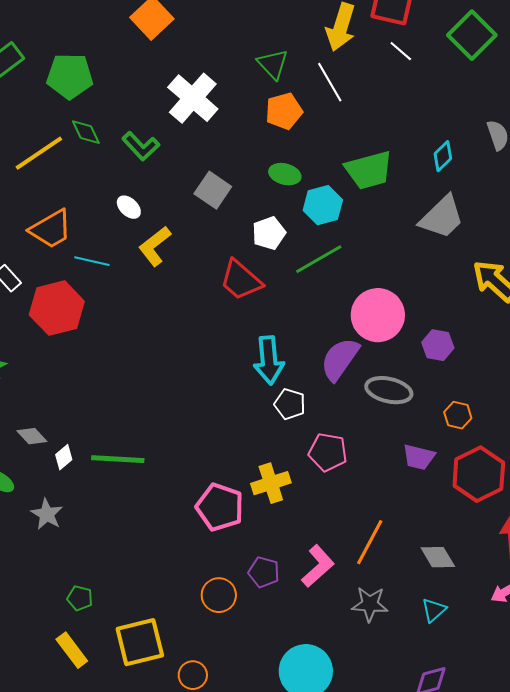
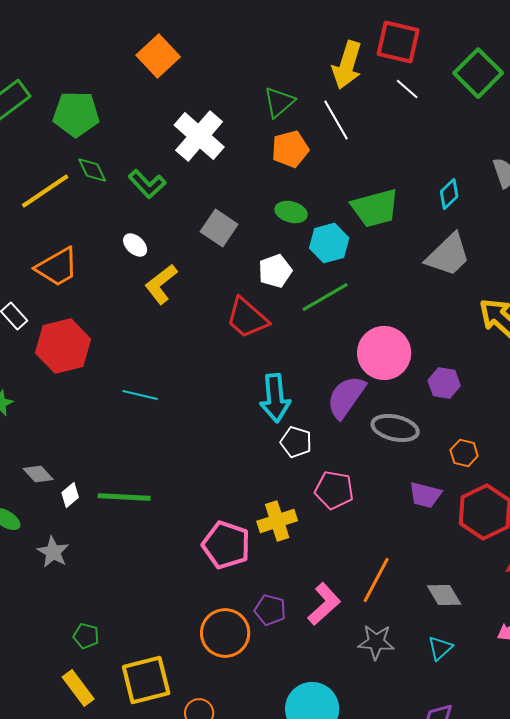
green triangle: (273, 64) -> (279, 102), turned 32
cyan line: (92, 261) -> (140, 395), moved
orange circle: (219, 595) -> (225, 633), size x1.4

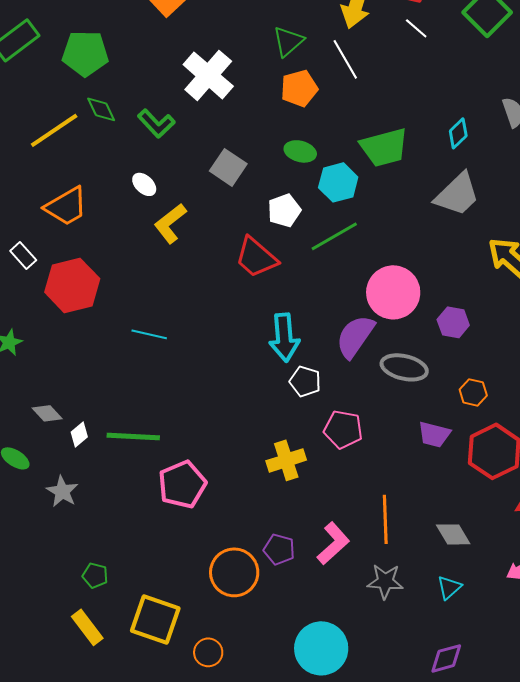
pink pentagon: (226, 545) -> (182, 484), moved, turned 30
orange line: (376, 580) -> (385, 519), turned -30
yellow square: (146, 680) -> (155, 619), turned 33

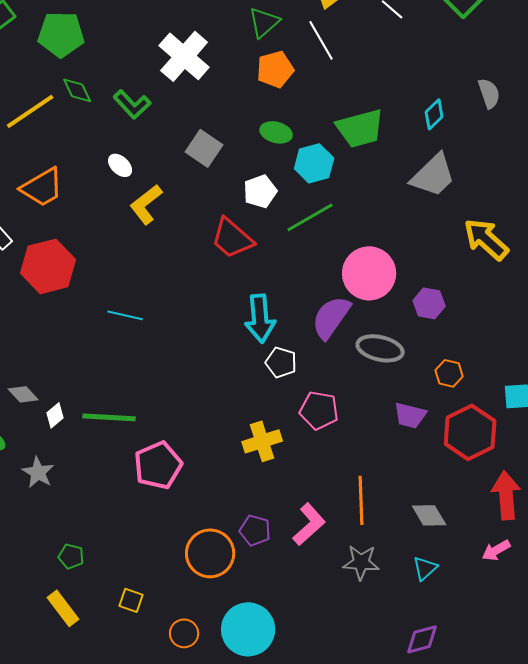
yellow square: (155, 619) -> (131, 600), size x0.5
cyan circle: (321, 648) -> (248, 629), moved

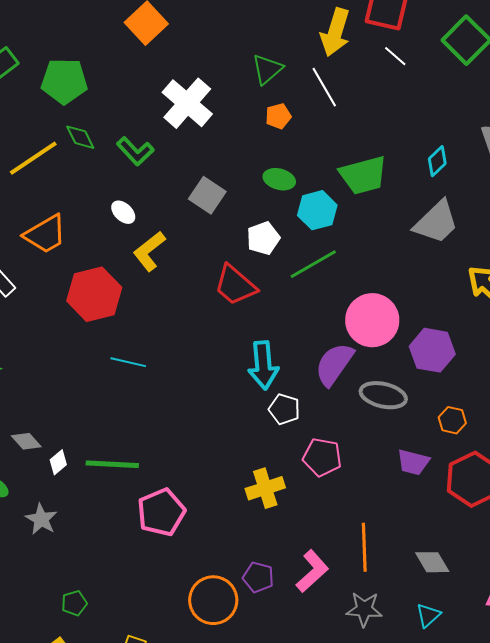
orange pentagon: (275, 69) -> (278, 116), size x0.7
red hexagon: (48, 266) -> (94, 294), moved
purple hexagon: (429, 303) -> (432, 350), size x1.4
green pentagon: (71, 556) -> (74, 603), turned -30

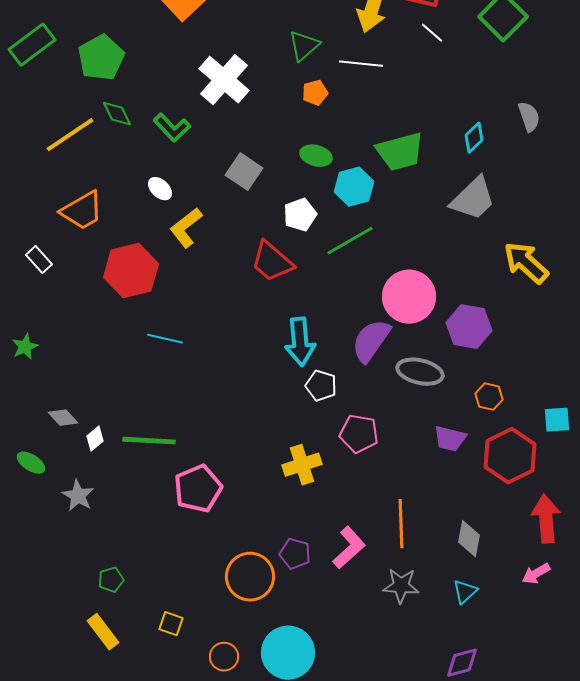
green pentagon: (64, 81) -> (101, 58), turned -30
white line: (324, 87) -> (361, 64), turned -54
gray diamond: (432, 562) -> (469, 539), turned 42

